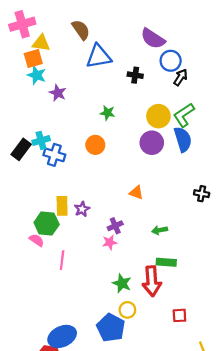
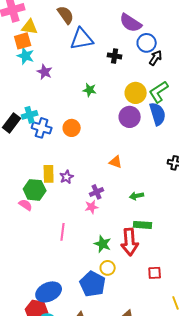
orange circle: (95, 145) -> (72, 128), moved
pink line: (62, 260) -> (63, 232), moved

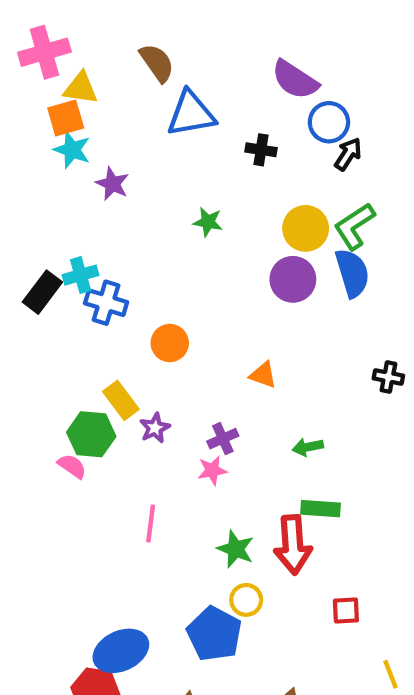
orange circle: (72, 128) -> (170, 343), moved
yellow rectangle: (49, 174) -> (121, 400), turned -36
purple star: (67, 177) -> (155, 428), moved

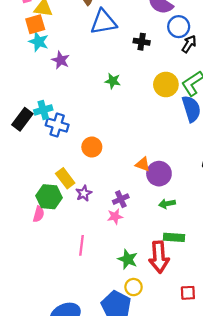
purple circle: (293, 279) -> (159, 174), moved
pink semicircle: (72, 466) -> (39, 214), turned 70

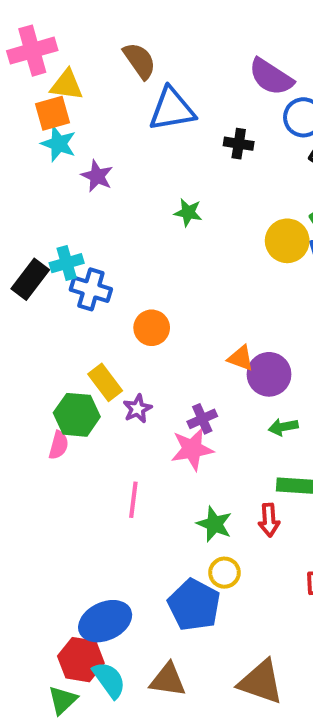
yellow circle: (166, 84) -> (287, 241), moved
pink star: (115, 216) -> (192, 449), size x1.5
red arrow: (159, 257) -> (269, 520), size x0.6

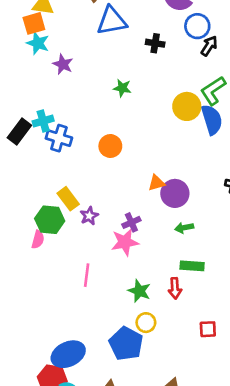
orange circle: (152, 328) -> (110, 146), moved
orange triangle: (241, 358) -> (156, 183), turned -36

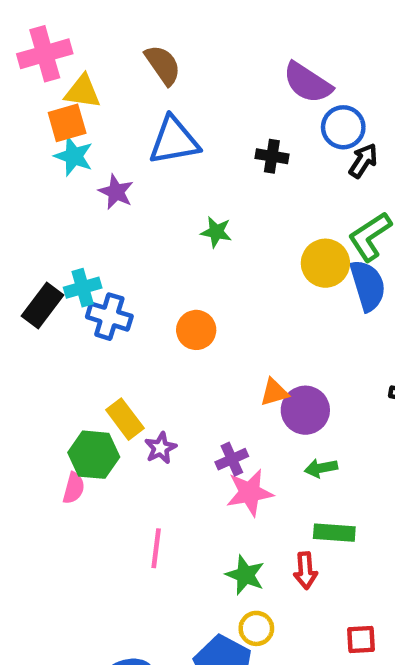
blue triangle: (112, 21) -> (174, 141), moved
pink star: (125, 242) -> (250, 493), moved

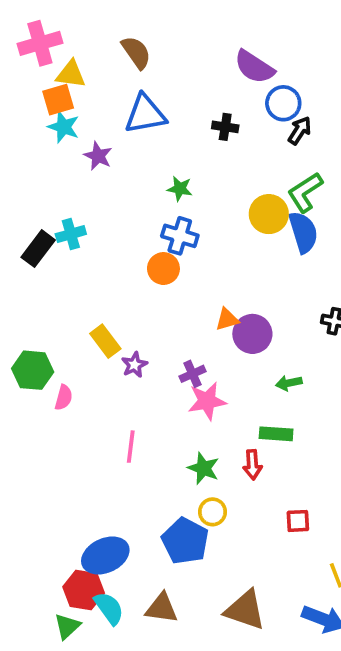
blue cross: (109, 317) -> (180, 236), moved
green hexagon: (94, 455) -> (33, 370), moved
green arrow: (321, 468) -> (289, 383), moved

